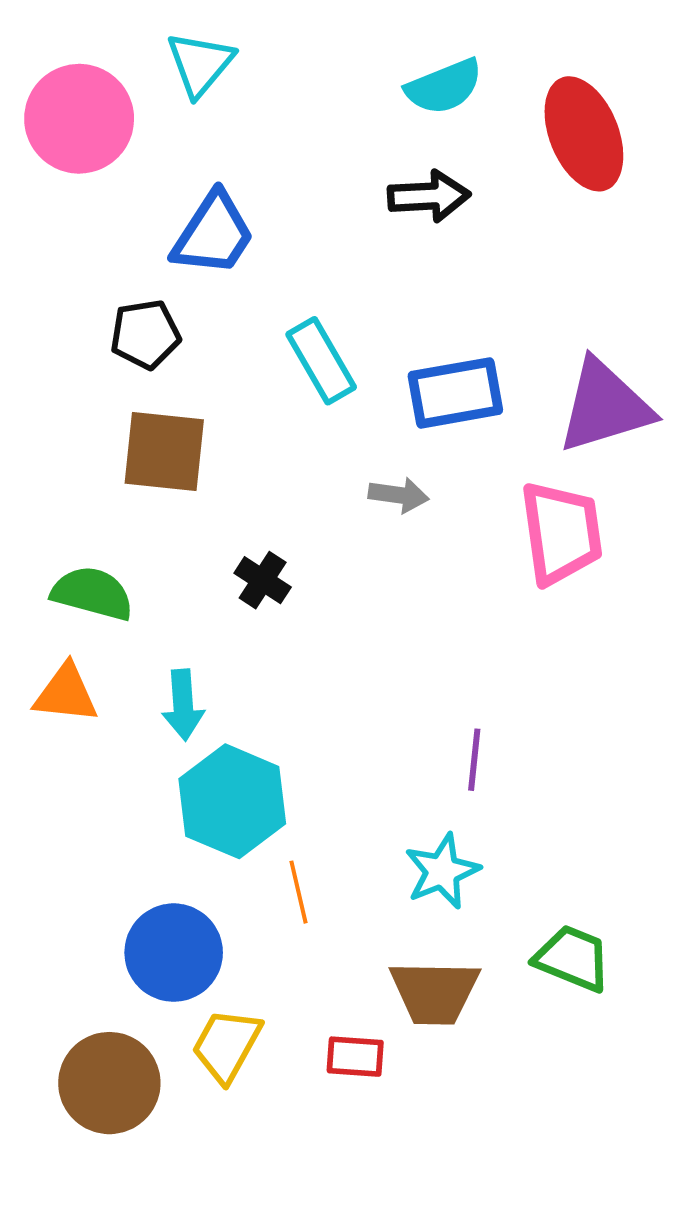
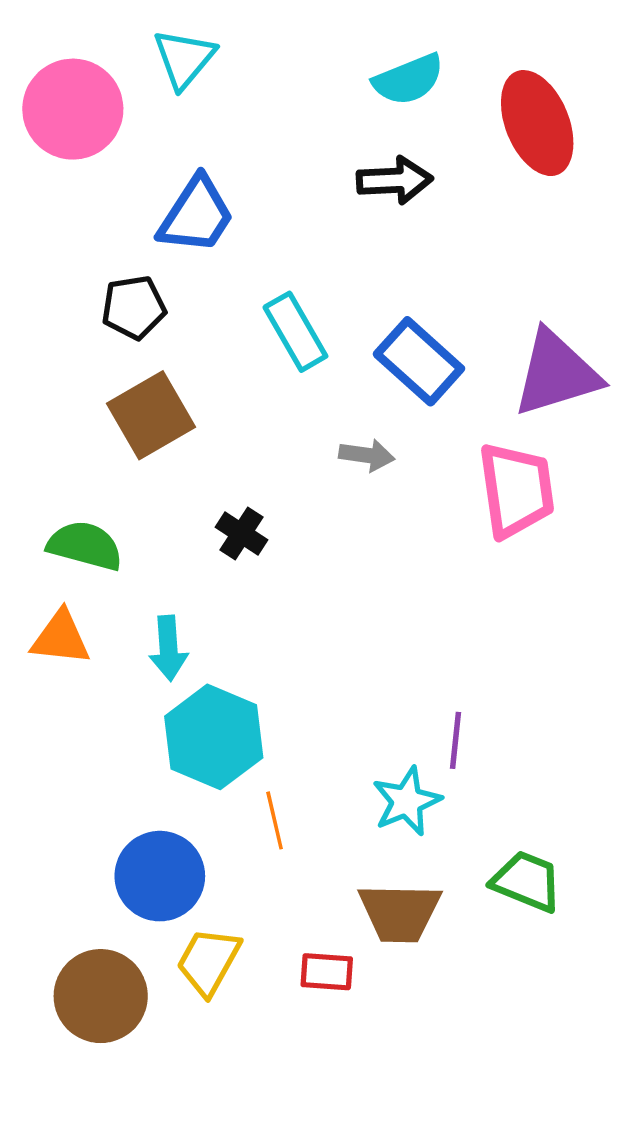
blue rectangle: (455, 393) -> (419, 361), turned 52
brown square: (164, 452) -> (151, 415), turned -36
purple line: (474, 760) -> (455, 740), moved

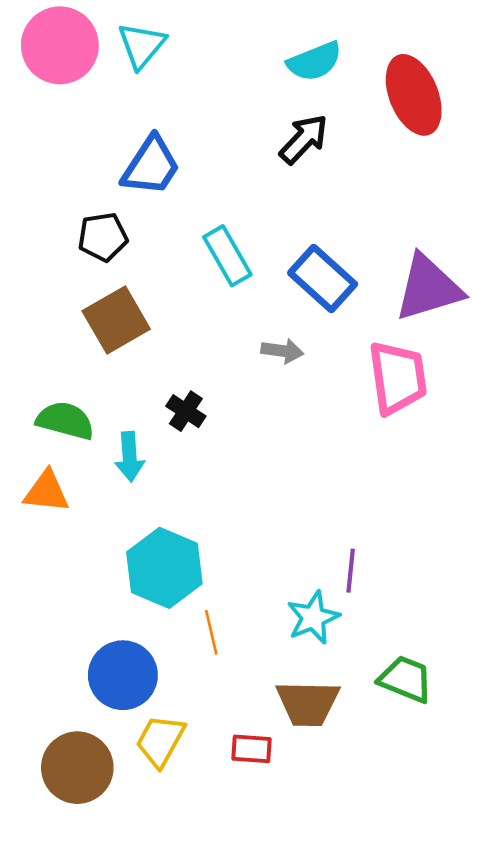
pink circle: (73, 109) -> (60, 45), moved
black arrow: (395, 180) -> (304, 139), turned -44
cyan arrow: (168, 648) -> (130, 457), moved

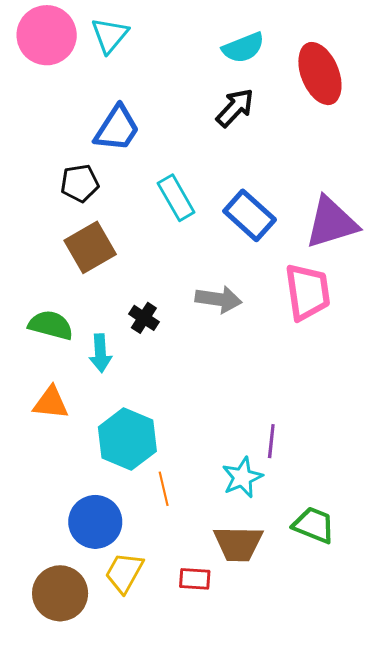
gray arrow: (282, 351) -> (218, 299), moved, size x1.4
orange triangle: (46, 492) -> (51, 403), moved

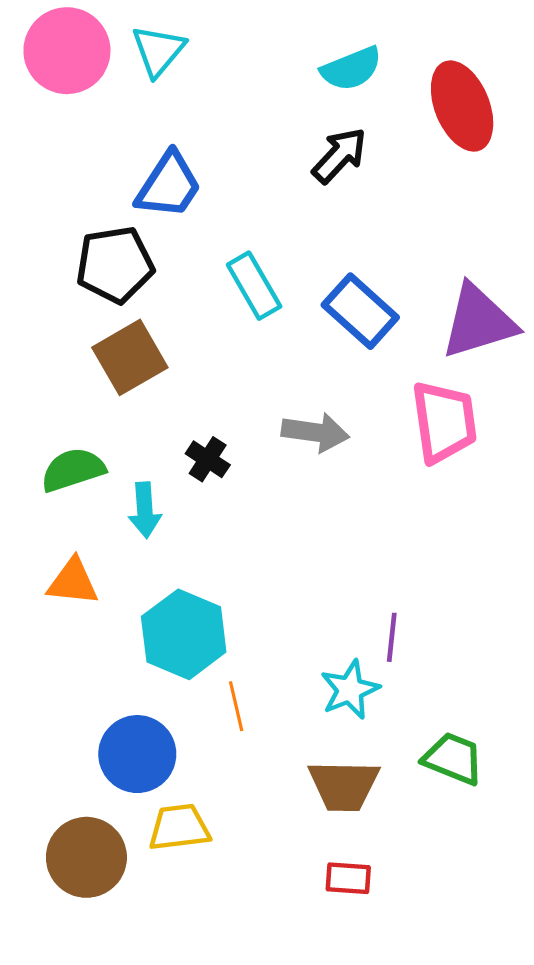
black pentagon: (80, 183) -> (115, 265), size x1.4
green semicircle: (51, 325) -> (73, 470), turned -33
yellow trapezoid: (124, 573) -> (179, 827), turned 54
red rectangle: (195, 579) -> (348, 878), moved

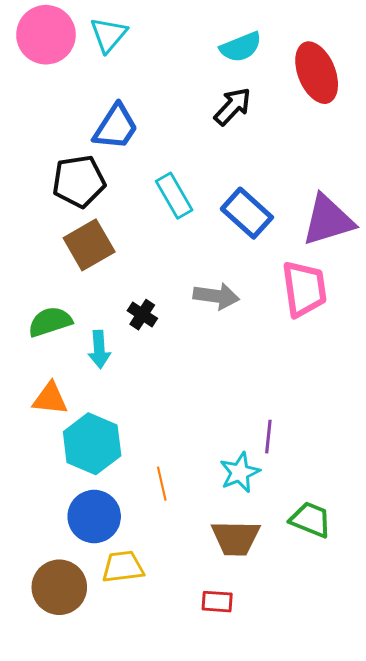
cyan hexagon: (184, 634) -> (92, 444), moved
red rectangle: (348, 878) -> (217, 602), moved

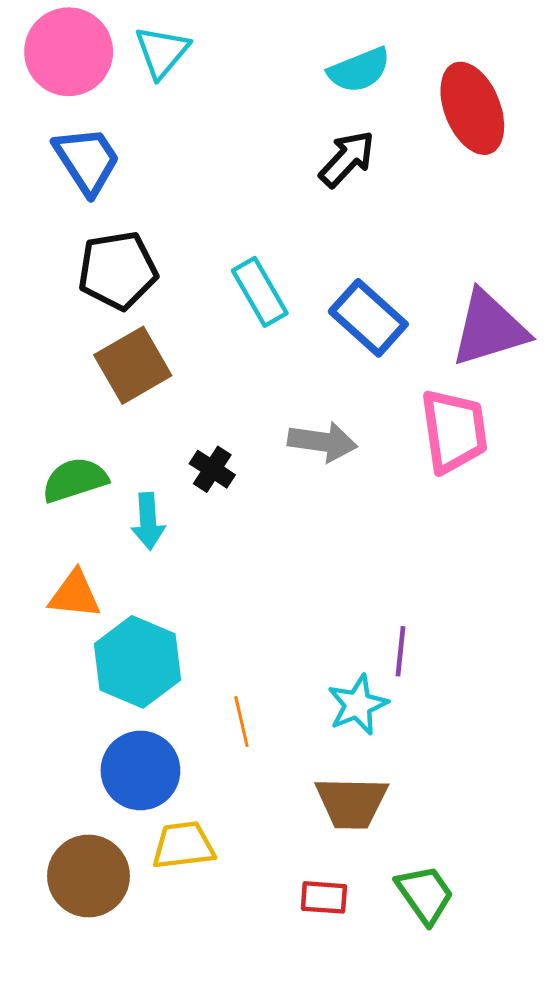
blue trapezoid: (116, 127) -> (87, 160), moved, turned -66
green trapezoid: (310, 520) -> (425, 894), moved, turned 33

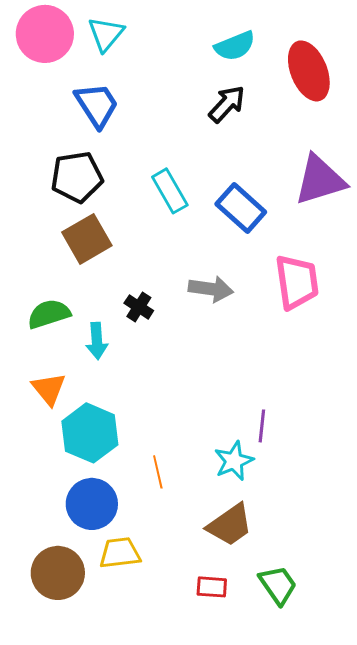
blue trapezoid: (87, 160) -> (97, 105), moved
purple triangle: (489, 329) -> (320, 180), moved
orange triangle: (75, 595) -> (49, 389), turned 45
brown trapezoid: (352, 803) -> (230, 525), turned -36

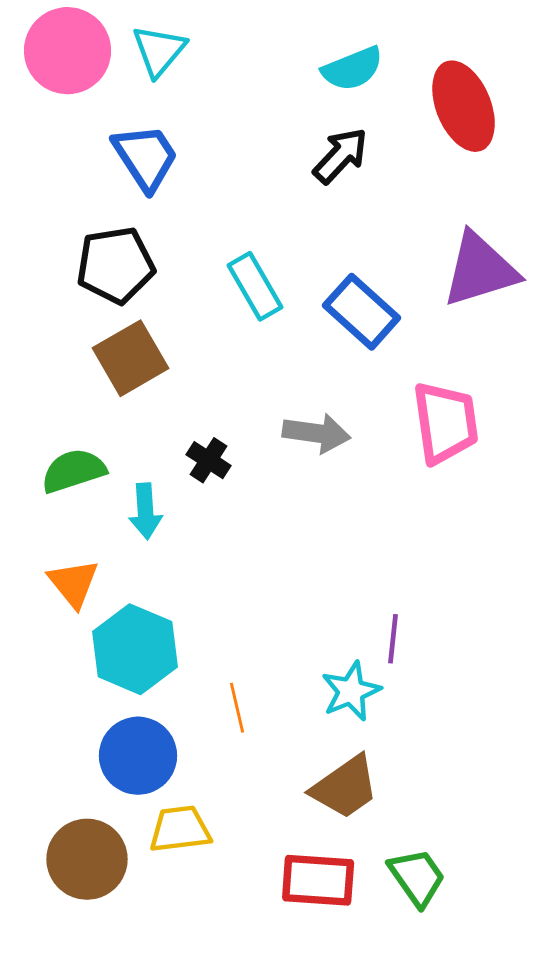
red rectangle: (212, 587) -> (318, 880), size x1.6

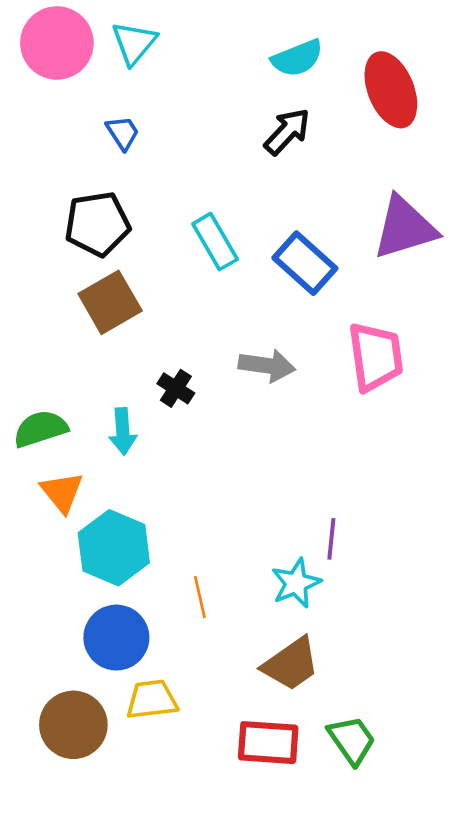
blue trapezoid: (146, 157) -> (123, 133), size x0.6
green semicircle: (73, 471) -> (40, 429), moved

